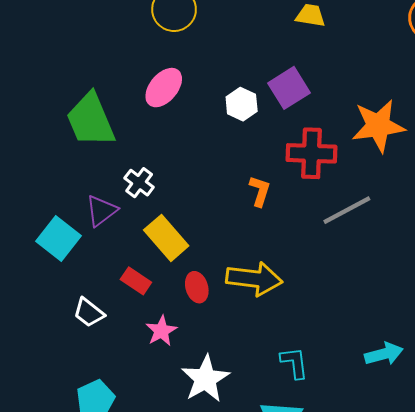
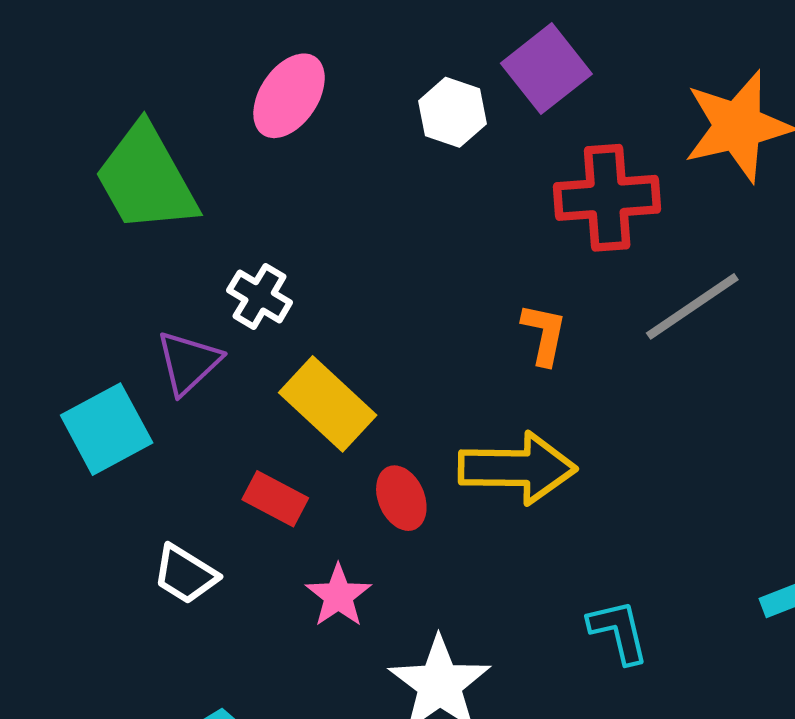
orange L-shape: (260, 191) -> (544, 334), moved
cyan square: (58, 238) -> (107, 429), turned 30

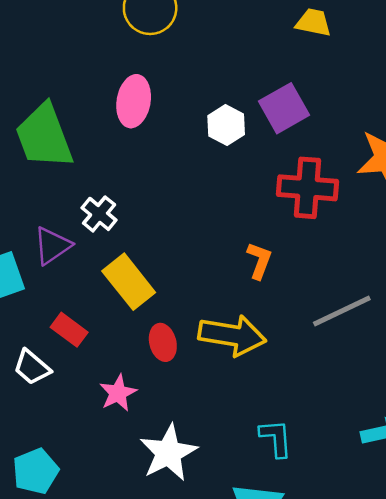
pink ellipse: (289, 96) -> (134, 101), turned -33
gray line: (692, 306) -> (342, 311), moved
red rectangle: (275, 499) -> (69, 330), moved

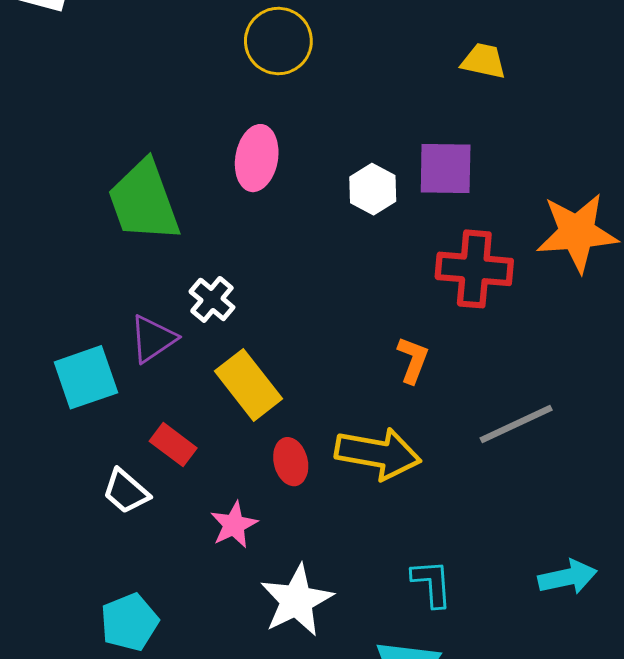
purple square: (284, 108) -> (446, 169), turned 30

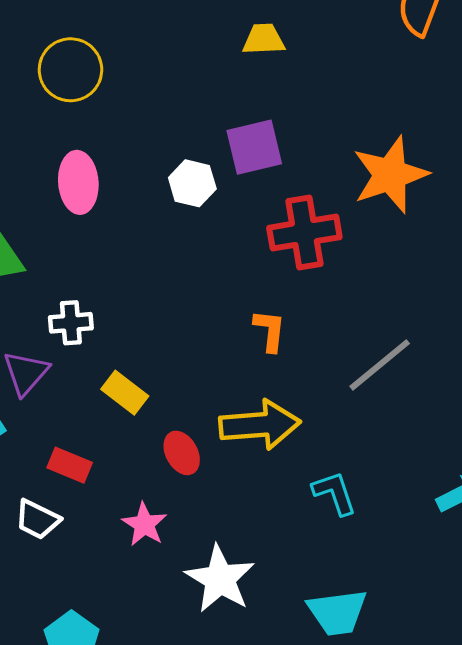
white cross: (212, 299) -> (71, 323), turned -30
yellow rectangle: (249, 385) -> (125, 393), size x0.7
cyan L-shape: (432, 583) -> (334, 493), moved

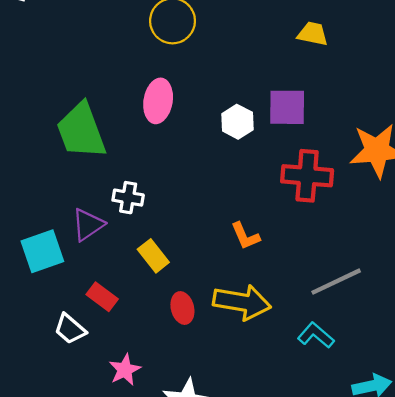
orange L-shape: (270, 330) -> (245, 236), moved, turned 136
cyan L-shape: (334, 493) -> (316, 335), moved, turned -45
pink star: (144, 524) -> (125, 370), moved

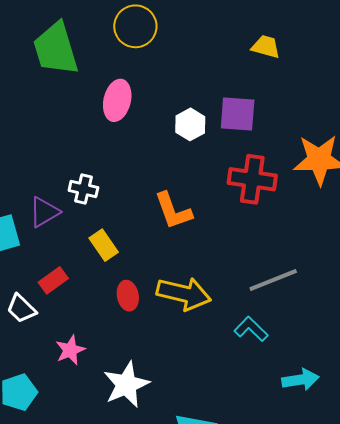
green trapezoid: (81, 131) -> (56, 49), moved
orange L-shape: (245, 236) -> (173, 211), moved, size x1.4
red rectangle: (102, 297) -> (53, 280), turned -76

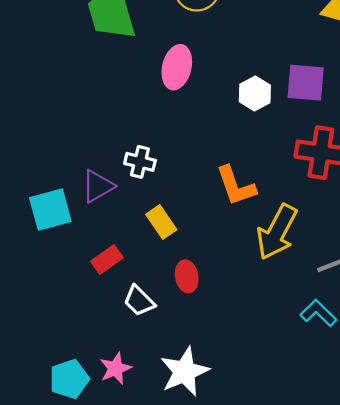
yellow arrow: (184, 294) -> (277, 232), moved, turned 104
white trapezoid: (21, 309) -> (139, 301), moved
pink star: (70, 350) -> (116, 369), moved

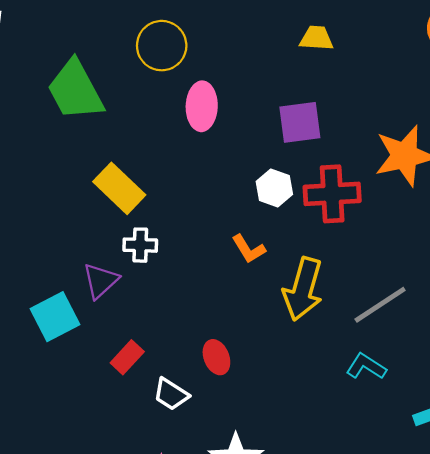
pink ellipse: (177, 67) -> (202, 106), moved
white hexagon: (255, 94) -> (274, 188), moved
orange L-shape: (236, 186) -> (249, 249), size x0.7
yellow rectangle: (161, 222) -> (119, 188), moved, size x1.4

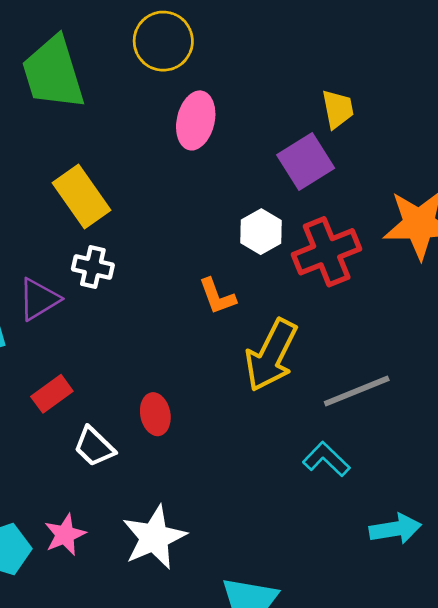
yellow trapezoid: (316, 38) -> (338, 109), moved, turned 64
purple square: (300, 122) -> (306, 162), turned -36
red cross: (332, 194) -> (327, 252), turned -30

